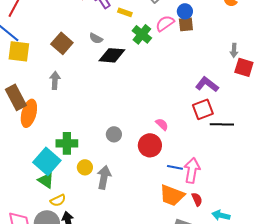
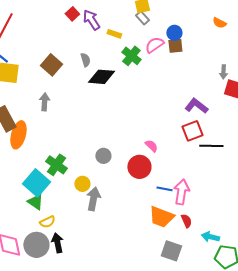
gray semicircle: (96, 38) -> (85, 60), turned -136
green cross: (67, 143) -> (56, 165), turned 35
yellow circle: (85, 167) -> (82, 184), moved

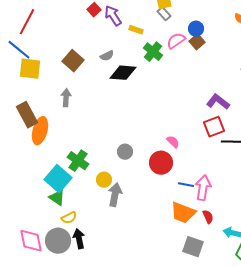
brown square: (175, 46) -> (197, 42), turned -35
gray semicircle: (85, 60) -> (107, 56), turned 80

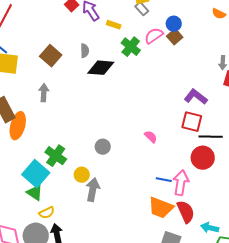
gray semicircle: (107, 56) -> (85, 51), turned -64
red square: (214, 127) -> (192, 122), turned 35
red circle: (161, 163) -> (203, 158), moved
red semicircle: (208, 217) -> (186, 212), size x1.6

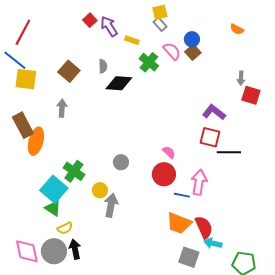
pink semicircle: (154, 36) -> (172, 51), turned 84
red circle: (203, 158) -> (164, 174), moved
pink arrow: (181, 183) -> (199, 182), moved
cyan arrow: (210, 228) -> (213, 243), moved

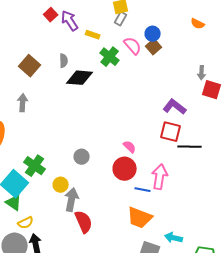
gray rectangle: (160, 24) -> (121, 19), turned 72
red semicircle: (204, 227) -> (84, 222), moved

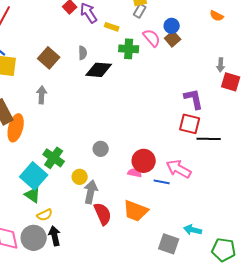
green cross: (110, 57) -> (129, 49), turned -36
purple L-shape: (175, 107) -> (194, 99), turned 40
pink semicircle: (130, 147) -> (135, 173), moved, turned -32
pink arrow: (160, 177) -> (179, 169), turned -70
orange trapezoid: (140, 218) -> (136, 211), moved

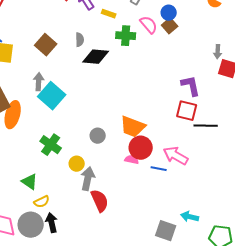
cyan square: (34, 176) -> (52, 96), moved
orange trapezoid: (136, 211) -> (133, 127), moved

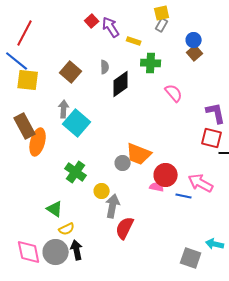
pink semicircle: (149, 25) -> (174, 93), moved
black diamond: (96, 57) -> (121, 84), turned -40
orange trapezoid: (133, 127) -> (139, 154), moved
red semicircle: (100, 201) -> (125, 228), turned -130

